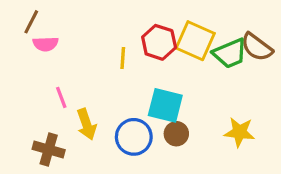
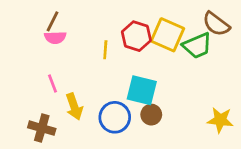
brown line: (31, 22) -> (53, 21), moved
pink semicircle: (46, 44) -> (55, 38), moved
brown semicircle: (257, 47) -> (216, 24), moved
yellow star: (239, 132) -> (220, 120), moved

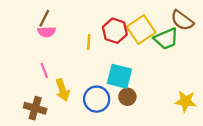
yellow square: (167, 35) -> (141, 30), turned 32

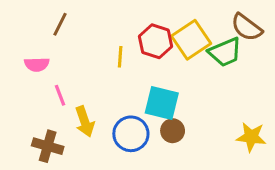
pink semicircle: (47, 32) -> (37, 64), moved

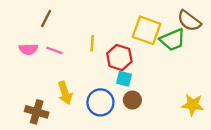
yellow square: (191, 40) -> (147, 30), turned -36
red hexagon: (156, 41) -> (119, 57), moved
pink line: (60, 95) -> (54, 50), moved, turned -49
cyan square: (162, 103) -> (124, 79), size x0.6

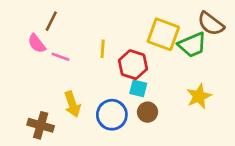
pink semicircle: (28, 49) -> (37, 44), moved, turned 54
yellow star: (193, 105) -> (199, 96), moved, turned -30

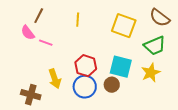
green trapezoid: (192, 45) -> (155, 46), moved
yellow line: (103, 49) -> (78, 20), moved
red hexagon: (133, 65) -> (86, 66), moved
cyan square: (138, 88) -> (121, 67), moved, size x1.6

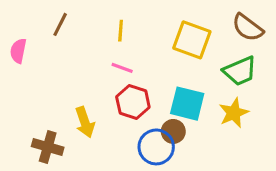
pink semicircle: (28, 33) -> (18, 51), moved, turned 49
pink line: (46, 43) -> (122, 68), moved
blue circle: (85, 87) -> (156, 147), moved

